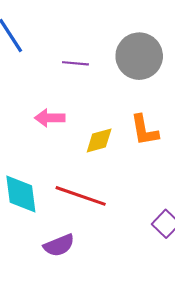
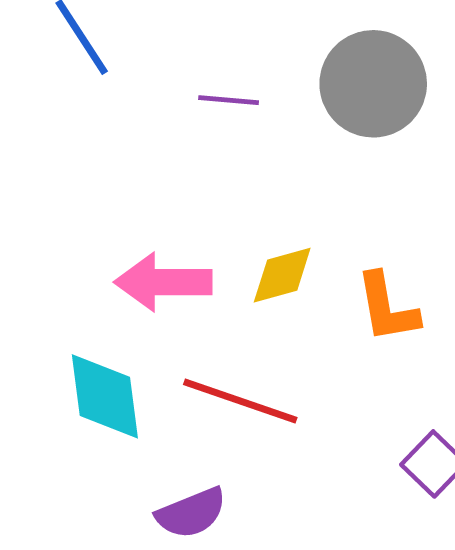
pink arrow: (50, 118) -> (163, 282), moved, size x1.4
orange L-shape: (144, 130) -> (387, 308), moved

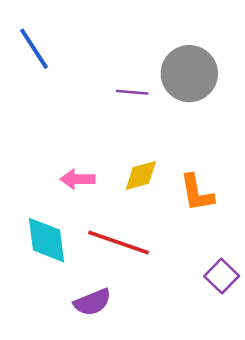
purple line: (229, 100) -> (132, 92), moved
pink arrow: (163, 282) -> (78, 179), size x0.7

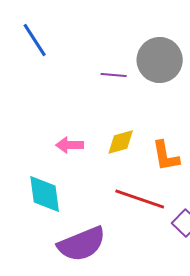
red line: (119, 243) -> (140, 199), moved
purple semicircle: (92, 302) -> (82, 244), size x1.6

